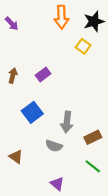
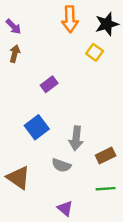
brown arrow: (13, 76) -> (15, 54), moved
brown triangle: (16, 157) -> (18, 178), size x1.5
green line: (93, 166) -> (106, 189), turned -42

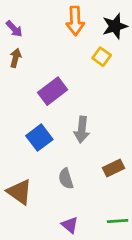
purple rectangle: (49, 84) -> (53, 91), size x1.5
gray arrow: (76, 138) -> (82, 130), moved
gray semicircle: (61, 165) -> (66, 179), turned 54
green line: (106, 189) -> (118, 221), moved

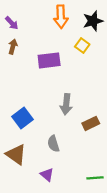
purple rectangle: (53, 91) -> (49, 60), moved, turned 30
blue square: (39, 138) -> (22, 118), moved
brown rectangle: (114, 168) -> (91, 123), moved
purple triangle: (70, 225) -> (47, 175), moved

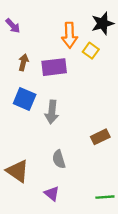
orange arrow: (61, 17) -> (70, 35), moved
brown arrow: (13, 47) -> (23, 62), moved
gray arrow: (66, 104) -> (52, 112), moved
blue square: (22, 118) -> (25, 99), moved, turned -30

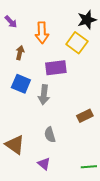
orange arrow: (70, 35) -> (42, 33), moved
yellow square: (91, 51) -> (77, 43), size x1.5
purple rectangle: (54, 67) -> (56, 68), moved

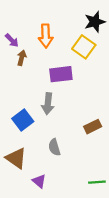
purple arrow: (11, 22) -> (12, 40), moved
blue square: (21, 84) -> (23, 120), moved, turned 30
purple triangle: (44, 164) -> (39, 181), moved

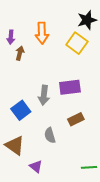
purple arrow: (12, 40) -> (11, 37), turned 48
purple rectangle: (61, 74) -> (70, 87), moved
brown rectangle: (93, 127) -> (76, 119), moved

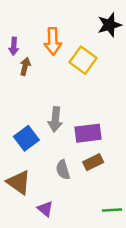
yellow square: (77, 43) -> (83, 60), moved
purple rectangle: (70, 87) -> (88, 133), moved
brown rectangle: (76, 119) -> (93, 162), moved

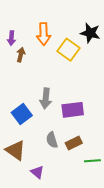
black star: (109, 25) -> (90, 33), moved, turned 30
brown rectangle: (93, 162) -> (74, 143), moved
green line: (112, 210) -> (92, 161), moved

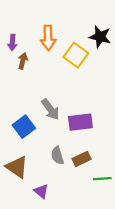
gray arrow: (46, 98) -> (50, 109), turned -42

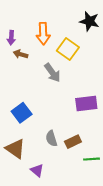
black star: (100, 37) -> (89, 21), moved
brown arrow: (23, 61) -> (21, 54), turned -88
gray arrow: (50, 109) -> (52, 73), moved
purple rectangle: (80, 122) -> (86, 104), moved

